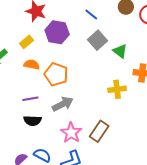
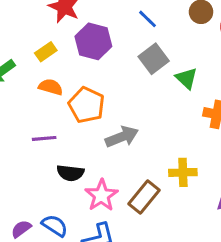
yellow cross: (117, 89) -> (183, 172), moved
gray arrow: (63, 104) -> (122, 137), moved
black semicircle: (32, 121) -> (70, 173), moved

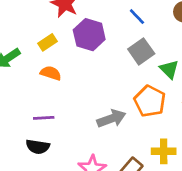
orange pentagon: (87, 105) -> (150, 101), moved
black semicircle: (70, 173) -> (38, 147), moved

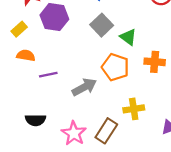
purple line: (44, 118) -> (48, 75), moved
black semicircle: (38, 147) -> (35, 120), moved

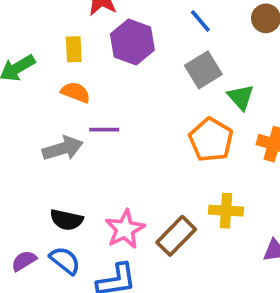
yellow rectangle: (19, 29) -> (74, 49), turned -63
gray arrow: (84, 87) -> (63, 148), moved
black semicircle: (35, 120) -> (66, 220), moved

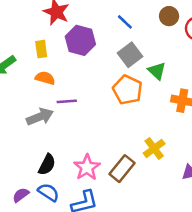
orange pentagon: (211, 140) -> (127, 90), moved
yellow cross: (226, 211) -> (154, 148), turned -35
black semicircle: (66, 220) -> (47, 165), turned -70

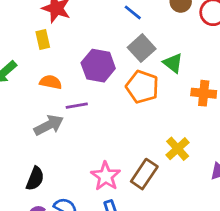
purple hexagon: (80, 40) -> (98, 66), moved
yellow rectangle: (41, 49) -> (43, 40), moved
black semicircle: (47, 165) -> (35, 179), moved

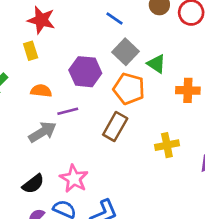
yellow cross: (178, 149) -> (167, 145), turned 35
brown rectangle: (144, 174) -> (115, 127), moved
pink star: (106, 176) -> (74, 179), moved
black semicircle: (35, 179) -> (33, 184), turned 35

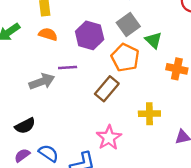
orange semicircle: (41, 91) -> (48, 34), moved
pink star: (74, 179) -> (109, 138), moved

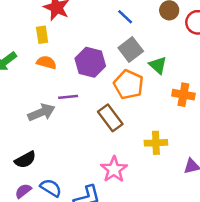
brown rectangle: (107, 89) -> (110, 118), turned -75

